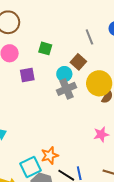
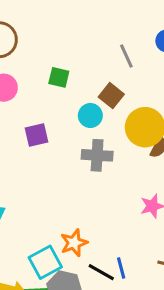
purple square: (27, 75) -> (37, 135), moved
gray cross: (66, 89) -> (97, 155), moved, turned 30

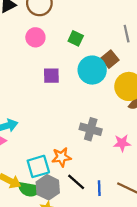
cyan circle: (90, 116) -> (92, 70), size x1.6
gray cross: (97, 155) -> (91, 129), moved
blue line: (121, 268) -> (99, 188), moved

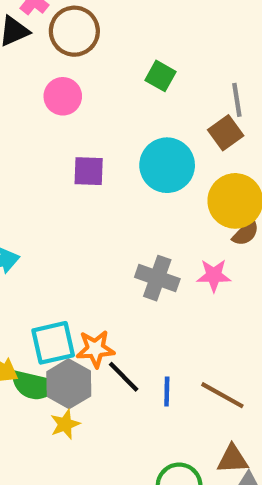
green square: (76, 38) -> (161, 76), moved
brown square: (110, 59) -> (226, 133), moved
pink star: (122, 143) -> (214, 275), moved
orange star: (61, 157) -> (95, 349), moved

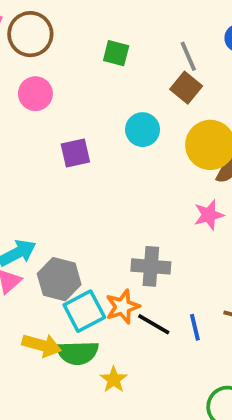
cyan circle: (167, 165) -> (143, 130), size x0.7
gray cross: (157, 278) -> (151, 266), moved
gray hexagon: (69, 384) -> (59, 279), moved

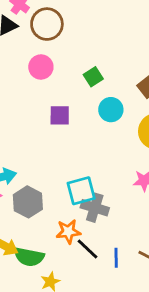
green square: (116, 53) -> (93, 77), moved, turned 30
cyan square: (84, 311) -> (81, 191), moved

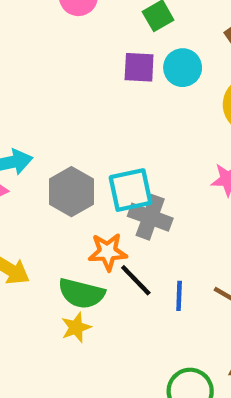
purple square: (60, 115) -> (139, 67), moved
gray hexagon: (28, 202) -> (71, 192), moved
green semicircle: (29, 257) -> (81, 293), moved

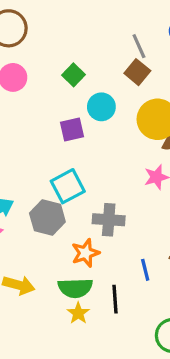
purple square: (139, 67) -> (72, 130), moved
cyan square: (131, 190) -> (68, 186), moved
black line: (136, 280) -> (115, 299), moved, turned 56

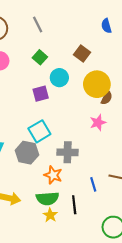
gray line: (139, 46) -> (38, 25), moved
orange star: (85, 253) -> (53, 175), turned -30

